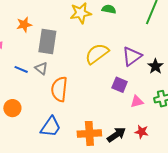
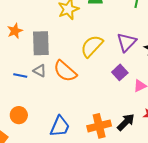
purple square: (120, 85) -> (120, 72), turned 35
orange semicircle: (59, 89) -> (65, 71), moved, turned -45

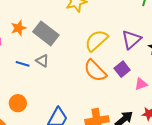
orange star: (15, 31) -> (19, 28), moved
gray rectangle: (41, 43) -> (46, 33), turned -55
orange semicircle: (65, 71) -> (95, 71), moved

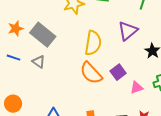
purple triangle: (131, 40) -> (128, 31), moved
yellow semicircle: (96, 41) -> (93, 43), turned 140
blue line: (23, 64) -> (13, 58), moved

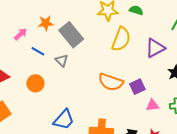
yellow semicircle: (93, 43) -> (121, 39), moved
orange semicircle: (91, 73) -> (111, 82), turned -40
orange circle: (13, 104) -> (35, 83), moved

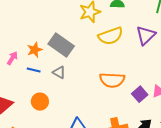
orange star: (46, 23) -> (35, 50), moved
yellow semicircle: (121, 39) -> (111, 36), turned 65
purple square: (137, 87) -> (140, 94), moved

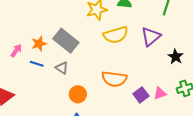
orange circle: (40, 102) -> (78, 94), moved

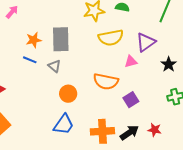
gray rectangle: (66, 41) -> (61, 39), turned 45
pink arrow: (16, 51) -> (12, 12), moved
pink triangle: (160, 93) -> (131, 62), moved

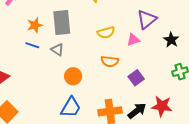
yellow semicircle: (111, 38) -> (106, 32), moved, size x0.7
orange semicircle: (106, 81) -> (110, 61), size x0.7
red star: (155, 130) -> (162, 106), size x1.5

